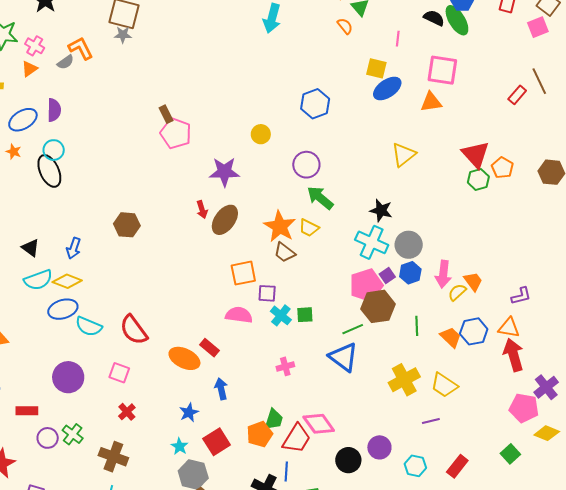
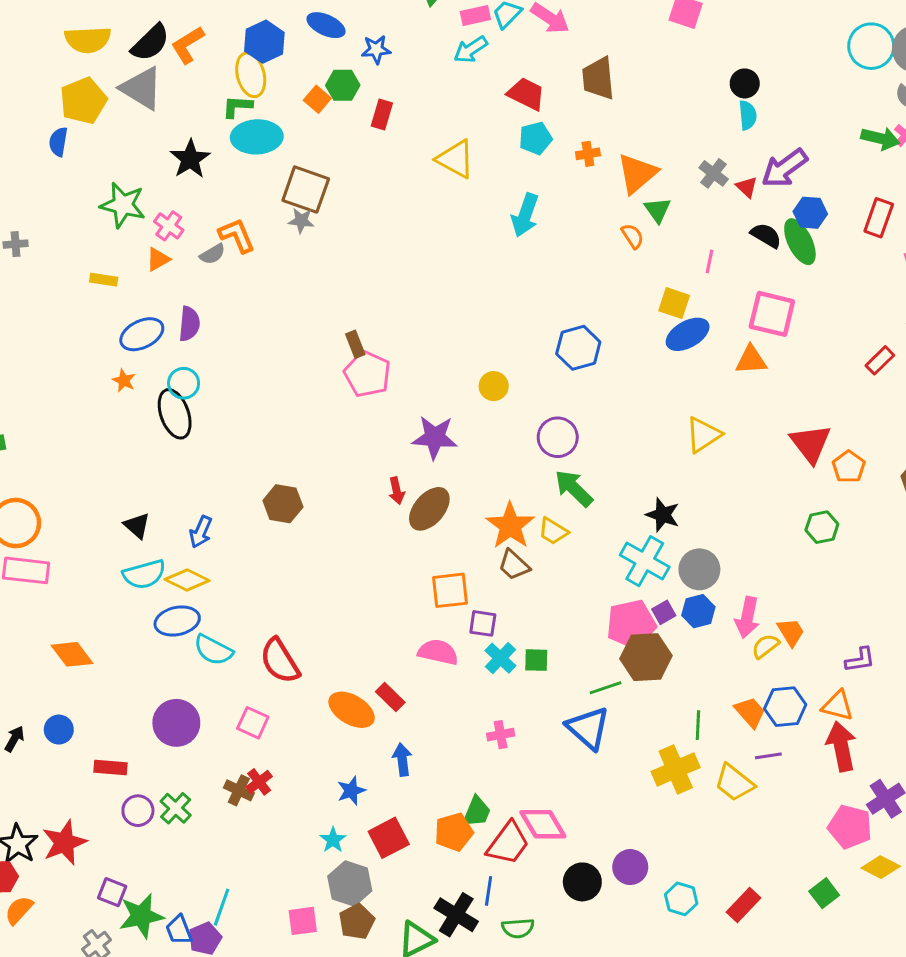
green hexagon: (478, 179) -> (822, 527), moved
green line: (417, 326) -> (698, 725), moved
purple line: (431, 421) -> (768, 756), moved
brown cross: (113, 457) -> (239, 790), moved, size x0.7

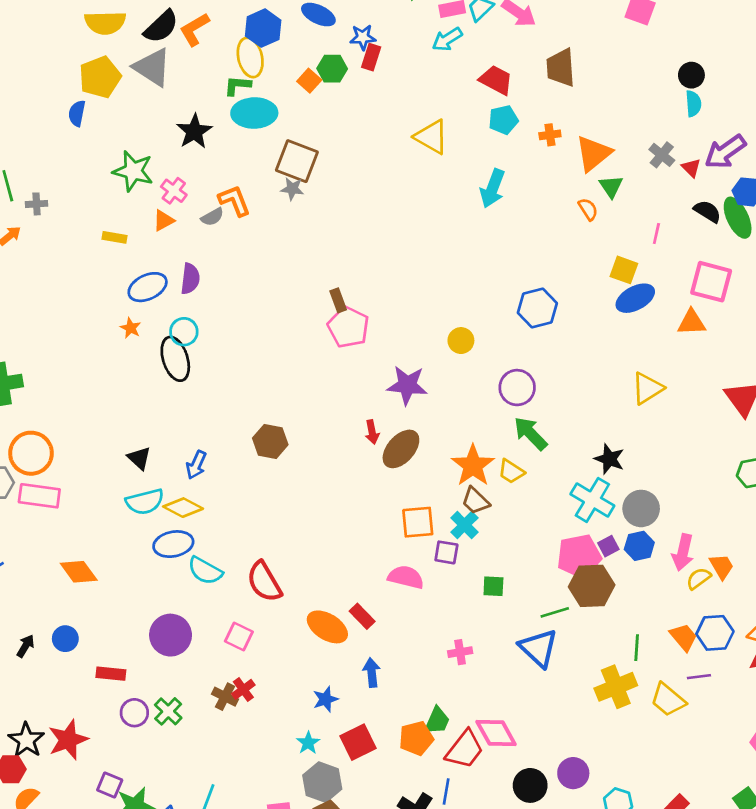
red rectangle: (382, 114) -> (371, 57), moved
cyan cross: (500, 658) -> (464, 525), moved

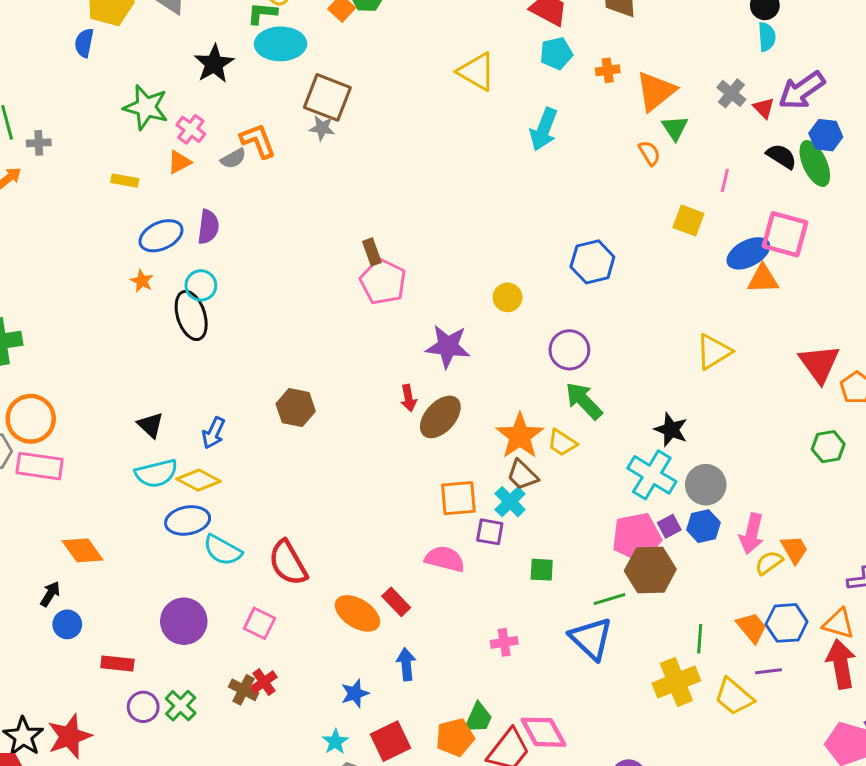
blue ellipse: (635, 298) -> (748, 253), moved
black arrow: (25, 646) -> (50, 594), moved

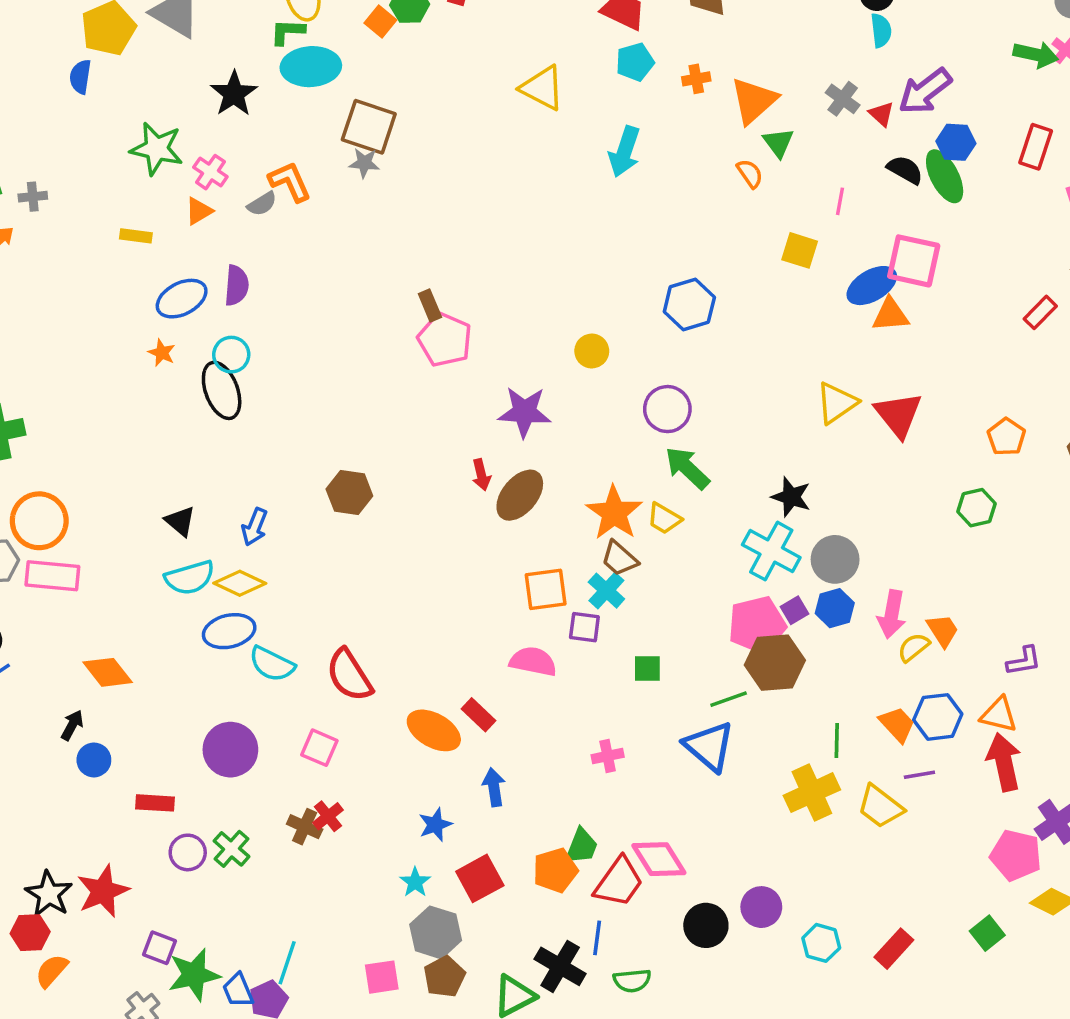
red triangle: (819, 364) -> (898, 415), moved

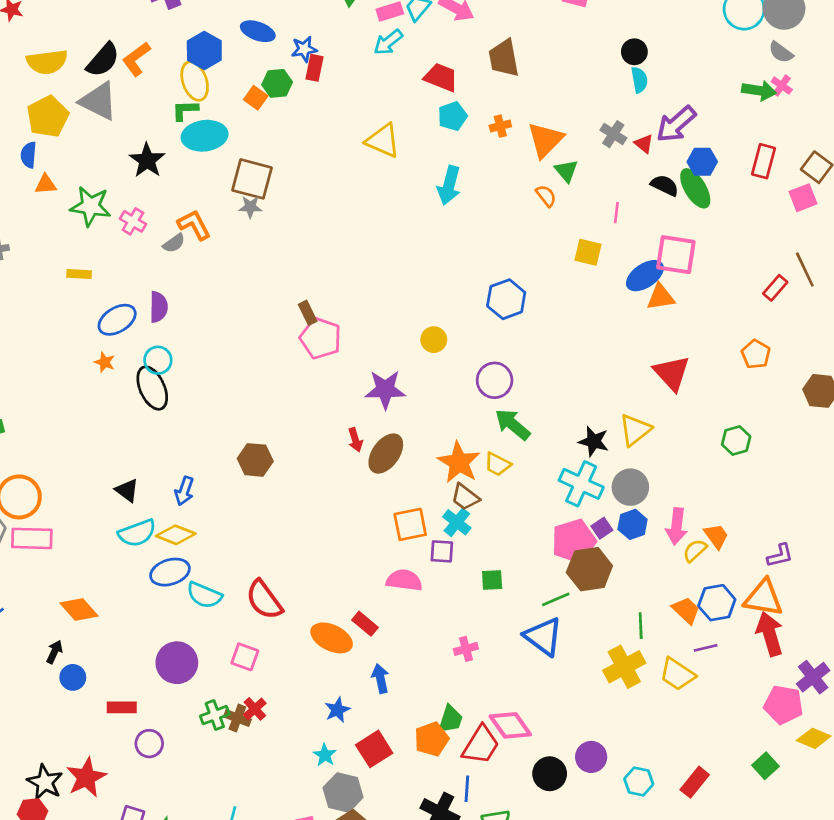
orange triangle: (199, 211) -> (46, 184), moved, turned 30
yellow triangle: (837, 403) -> (635, 430), moved
orange pentagon: (1006, 437) -> (756, 354), moved
orange triangle: (999, 715) -> (763, 598), size x1.4
green cross: (231, 849) -> (215, 715), moved, turned 32

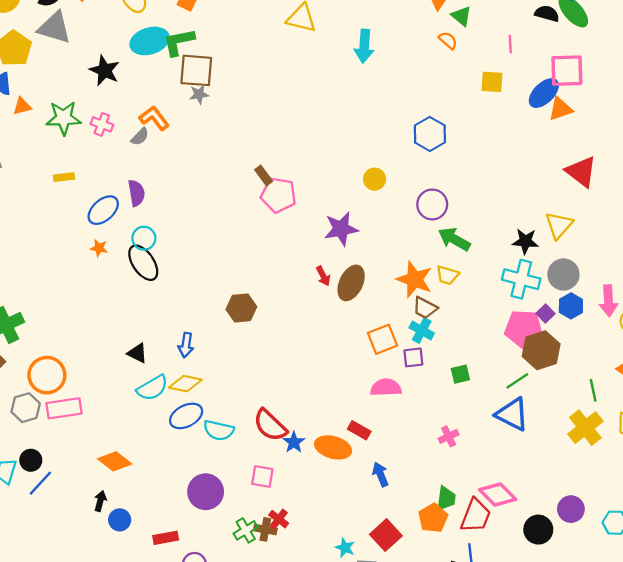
green L-shape: (185, 110) -> (179, 42), moved, size x1.4
pink pentagon: (574, 541) -> (524, 329), turned 30
blue star: (337, 710) -> (294, 442), moved

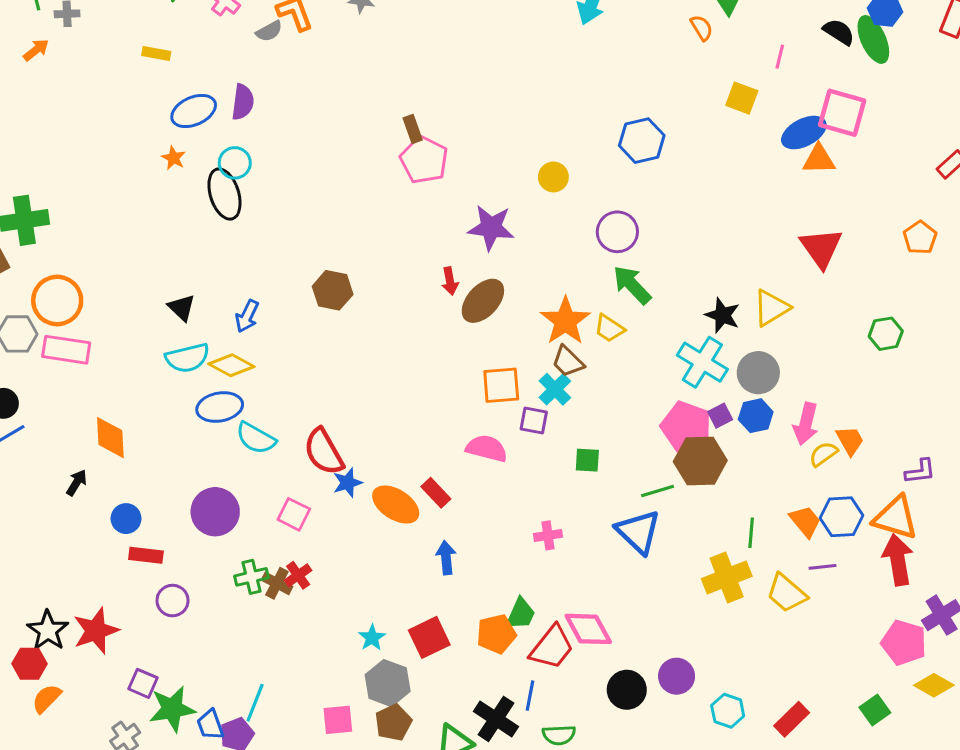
orange diamond: (115, 461) -> (110, 438), turned 32
blue circle: (120, 520) -> (126, 519), moved

